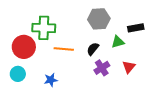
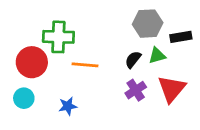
gray hexagon: (99, 19) -> (148, 24), moved
black semicircle: (93, 49) -> (133, 60), moved
red triangle: (129, 67) -> (172, 89), size x1.6

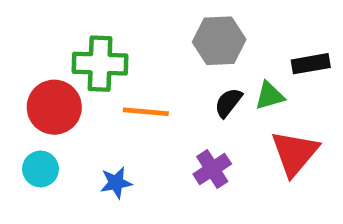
gray hexagon: (148, 24) -> (219, 41), moved
purple cross: (136, 90) -> (212, 169), moved

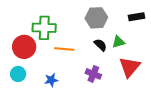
black rectangle: (311, 64) -> (137, 17), moved
black semicircle: (228, 103) -> (100, 45), turned 96
purple cross: (212, 169) -> (93, 74), turned -35

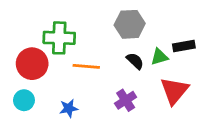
black rectangle: (137, 17) -> (184, 46), moved
purple cross: (93, 74) -> (126, 100), turned 35

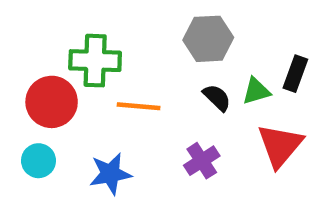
black rectangle: (184, 46) -> (295, 74), turned -60
blue star: (69, 108) -> (110, 174), size x1.4

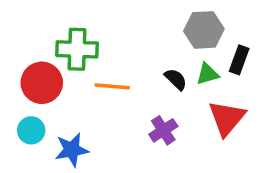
gray hexagon: (208, 39) -> (204, 30), moved
blue star: (110, 174) -> (72, 150), moved

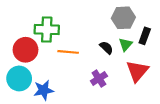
green triangle: (207, 74) -> (126, 44), turned -32
cyan circle: (31, 130) -> (19, 78), size x1.5

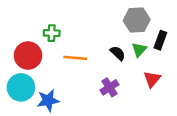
green cross: (47, 30) -> (52, 33), size x0.6
red triangle: (137, 71) -> (152, 79), size x0.7

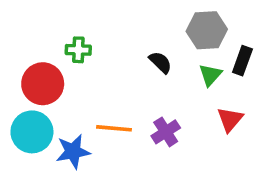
black semicircle: (118, 53) -> (160, 62), moved
orange line: (75, 58) -> (114, 128), moved

